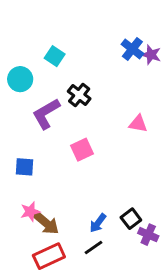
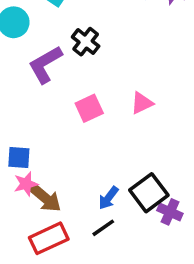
pink triangle: (138, 124) -> (142, 103), moved, turned -36
blue square: (24, 167) -> (19, 158), moved
black square: (131, 219) -> (149, 193), size x1.5

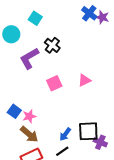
blue square: (19, 158) -> (14, 111), turned 32
pink star: (26, 184) -> (29, 116), moved
black square: (149, 193) -> (88, 131), turned 35

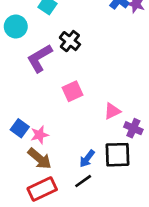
pink triangle: (84, 80) -> (112, 111), moved
purple cross: (100, 142) -> (133, 128), moved

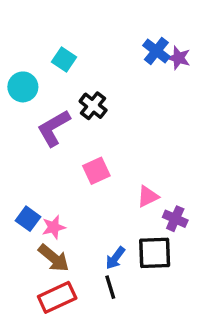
black line: (83, 181) -> (110, 287), turned -72

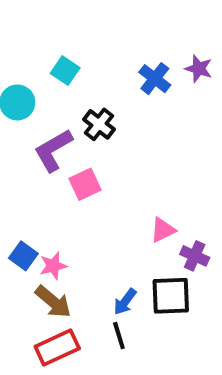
blue cross: (156, 51) -> (155, 79), moved
pink square: (96, 171) -> (85, 184), moved

